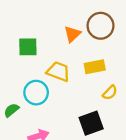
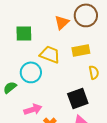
yellow semicircle: (110, 93) -> (94, 72), turned -56

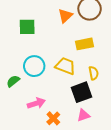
yellow trapezoid: (50, 54) -> (65, 66), moved
yellow semicircle: (94, 72) -> (94, 73), moved

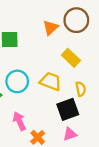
yellow rectangle: (85, 44) -> (71, 58), turned 54
pink arrow: (36, 103) -> (19, 121), turned -96

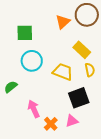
cyan circle: (17, 81) -> (32, 61), moved
yellow semicircle: (81, 89) -> (90, 70), moved
pink triangle: (70, 134) -> (72, 121), moved

